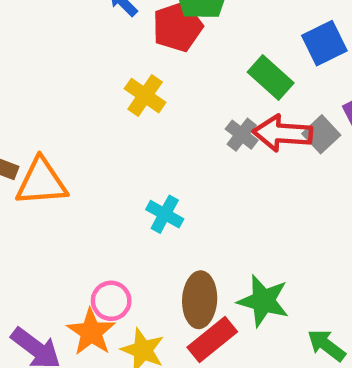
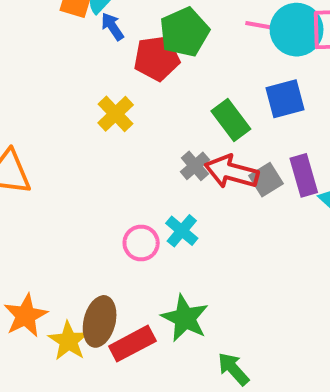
cyan cross: (165, 214) -> (182, 231), moved
brown ellipse: (200, 300) -> (100, 321), moved
pink circle: (111, 301) -> (141, 243), moved

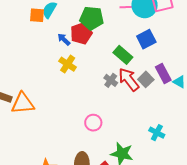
blue arrow: (112, 26) -> (64, 39), moved
green pentagon: (184, 32) -> (92, 18), turned -30
red arrow: (232, 172) -> (129, 79), turned 50
cyan cross: (182, 231) -> (157, 133), moved

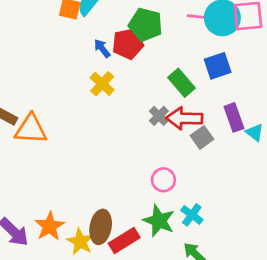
red arrow: (129, 79) -> (184, 118), turned -60
gray square: (146, 79) -> (202, 137), moved
pink circle: (93, 123) -> (163, 180), moved
cyan cross: (157, 133) -> (192, 215), moved

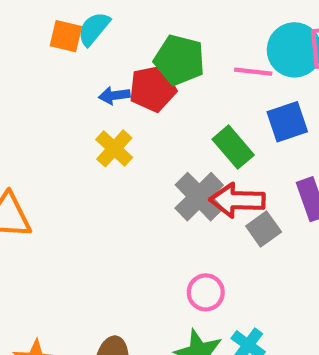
pink line: (200, 17) -> (253, 72), moved
blue arrow: (102, 48) -> (114, 95), turned -60
gray cross: (159, 116) -> (199, 197), size x1.6

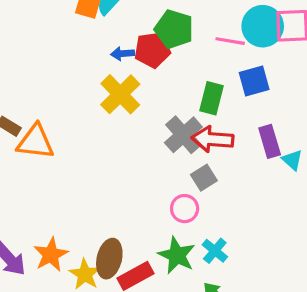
green rectangle: (233, 147) -> (212, 98), turned 52
yellow cross: (114, 148) -> (120, 94), size x1.4
gray square: (264, 229) -> (204, 178), moved

